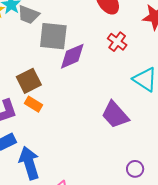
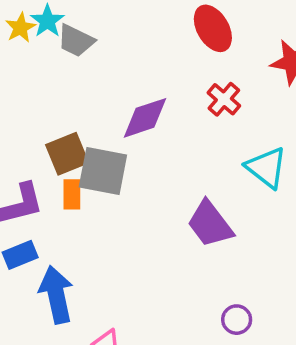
gray square: (53, 36) -> (103, 171), moved
orange rectangle: (34, 104) -> (72, 194), turned 54

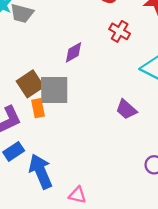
purple diamond: (145, 118) -> (73, 52), size x0.7
purple trapezoid: (210, 224) -> (126, 109), size x0.7

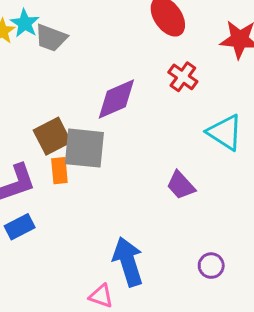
purple diamond: (73, 52) -> (116, 99), size x1.5
blue arrow: (41, 171) -> (128, 262), moved

